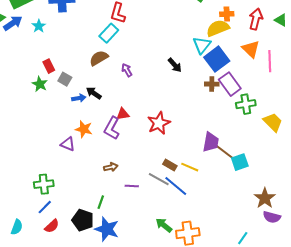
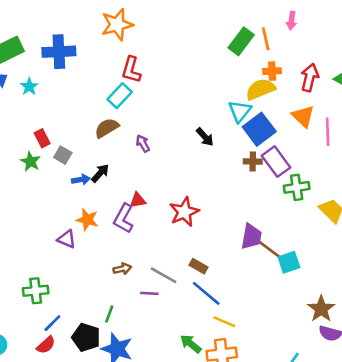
black arrow: (94, 93) -> (100, 173), turned 98
yellow line: (190, 167) -> (224, 322), moved
gray line: (159, 179) -> (164, 275), moved
blue line: (45, 207) -> (52, 323), moved

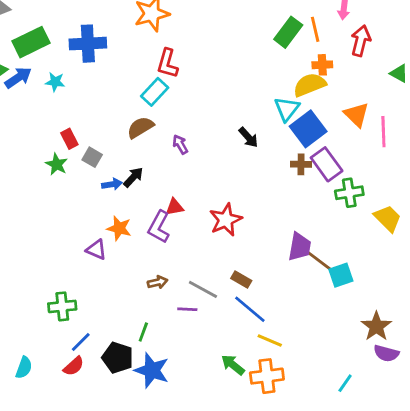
red arrow: (310, 78) -> (361, 41), moved
cyan star: (29, 87) -> (55, 82), turned -30

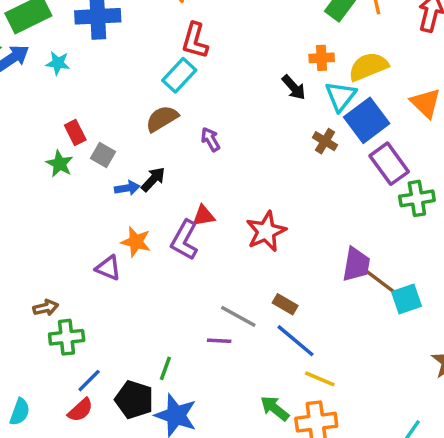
orange cross: (322, 65) -> (322, 58), moved
black arrow: (248, 137) -> (294, 87), moved
brown cross: (301, 164) -> (325, 141), moved, turned 30
brown arrow: (157, 282) -> (46, 308), moved

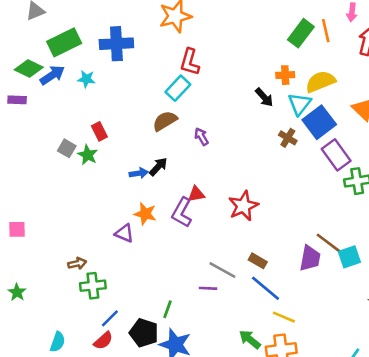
gray square: (103, 155) -> (67, 148), moved
purple trapezoid: (356, 264) -> (310, 258), moved

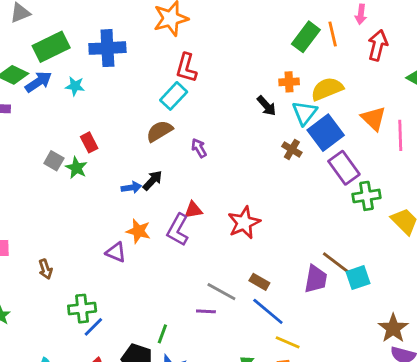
brown arrow: (77, 263) -> (45, 269), moved, turned 84
blue line: (110, 318) -> (93, 327), moved

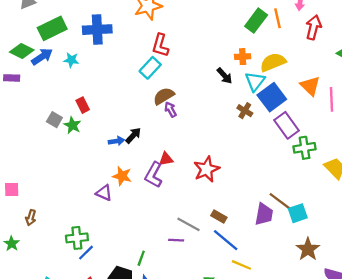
brown semicircle: (160, 131) -> (164, 96), moved
brown arrow: (45, 269) -> (31, 218), moved, turned 35
brown star: (393, 328) -> (308, 249), moved

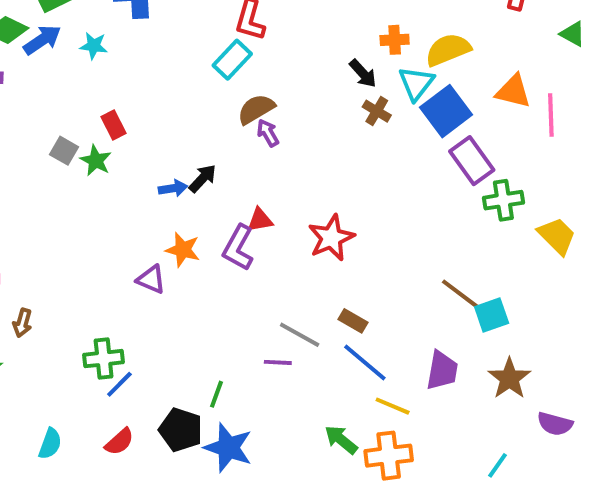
orange triangle: (310, 86) -> (513, 91), turned -30
brown cross: (245, 111) -> (377, 111), moved
purple trapezoid: (264, 214) -> (442, 370), moved

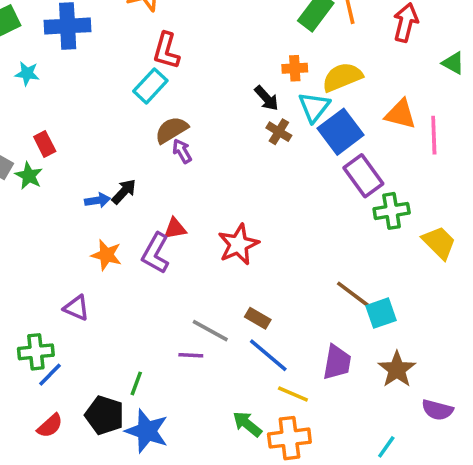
purple triangle: (151, 279) -> (76, 308), moved

